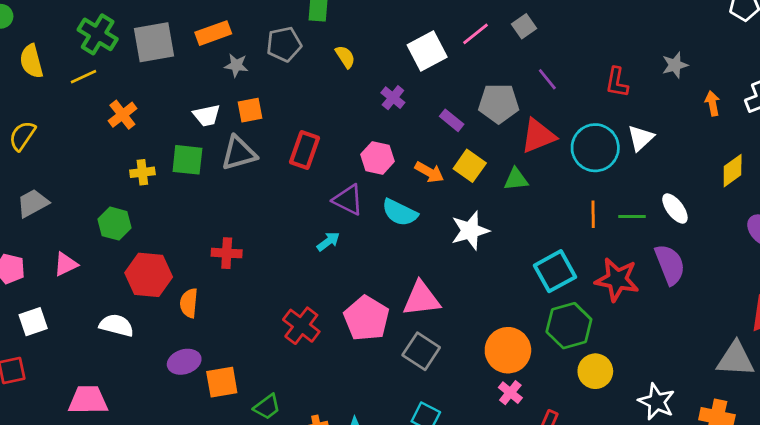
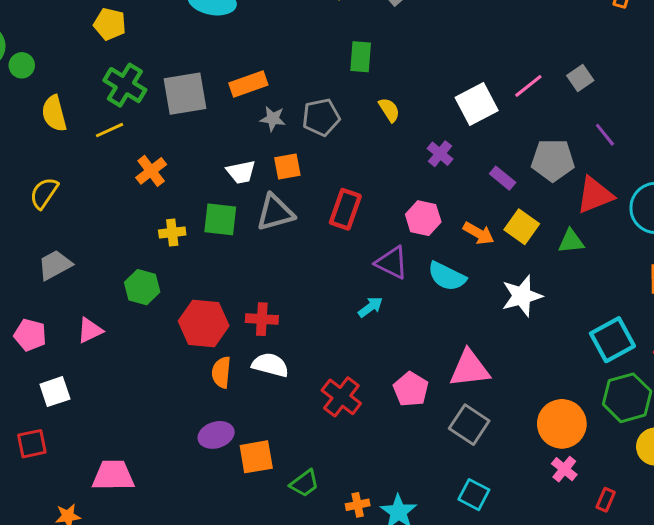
gray pentagon: (284, 44) -> (321, 117), moved
red hexagon: (149, 275) -> (204, 323), moved
pink pentagon: (366, 318) -> (411, 389), size x0.7
white semicircle: (116, 325) -> (270, 365), moved

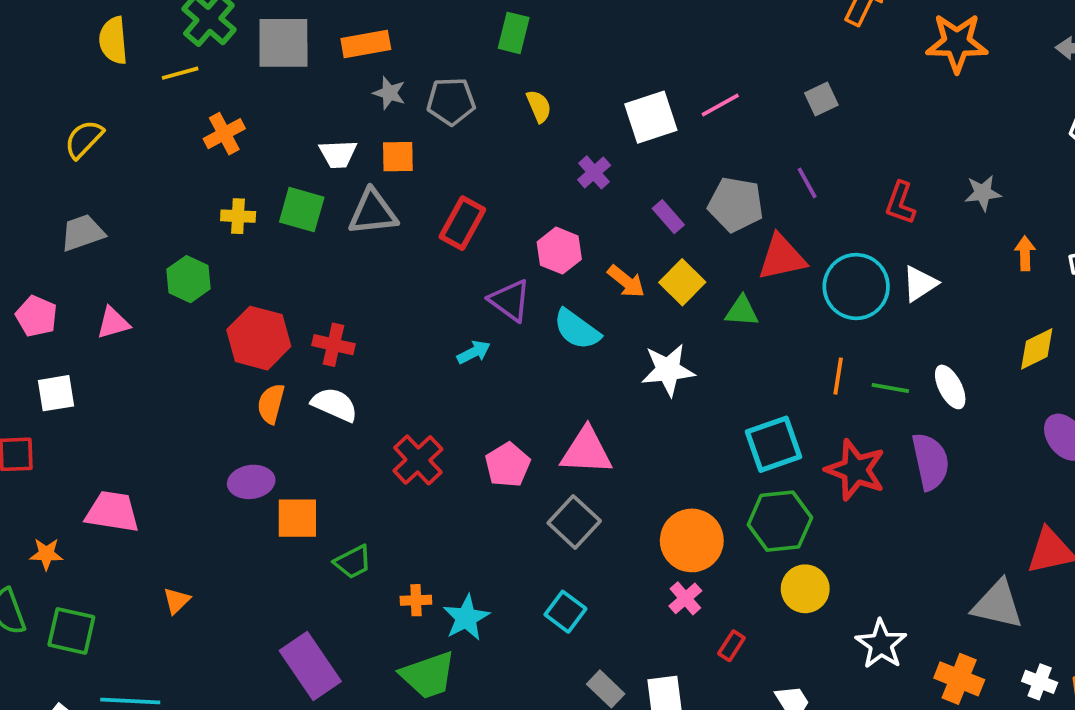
gray square: (580, 78) -> (821, 99), moved

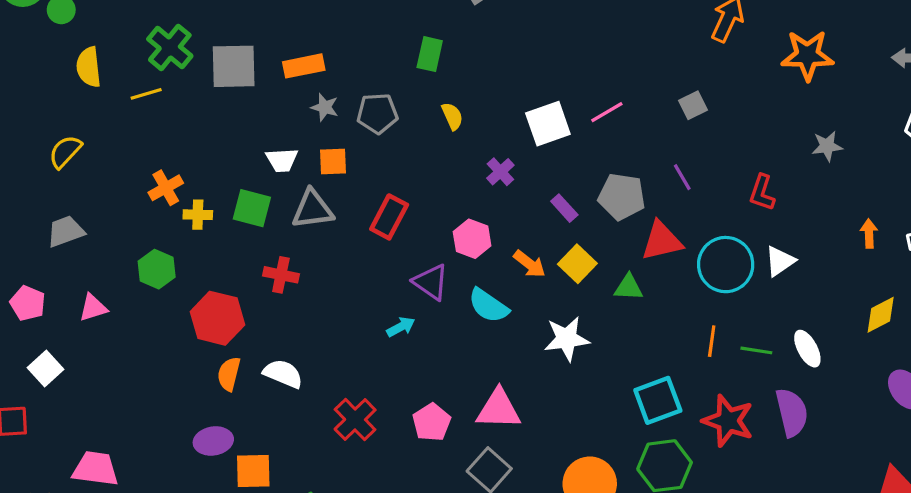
orange cross: (224, 134) -> (166, 188), moved
gray star: (983, 193) -> (827, 146), moved
red cross: (333, 345) -> (281, 275), moved
white square: (56, 393) -> (46, 369), turned -32

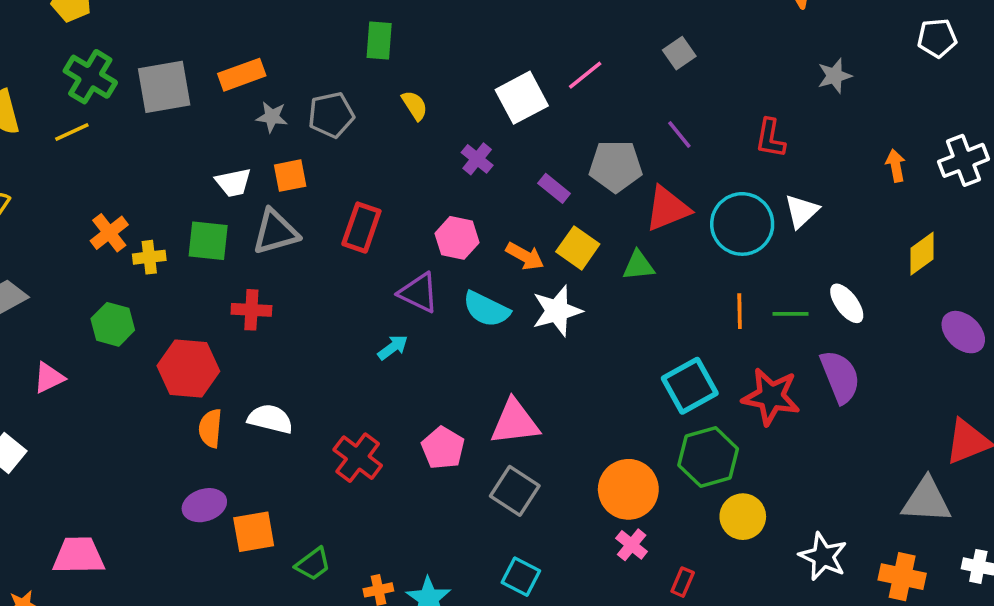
white star: (567, 339) -> (557, 311), moved

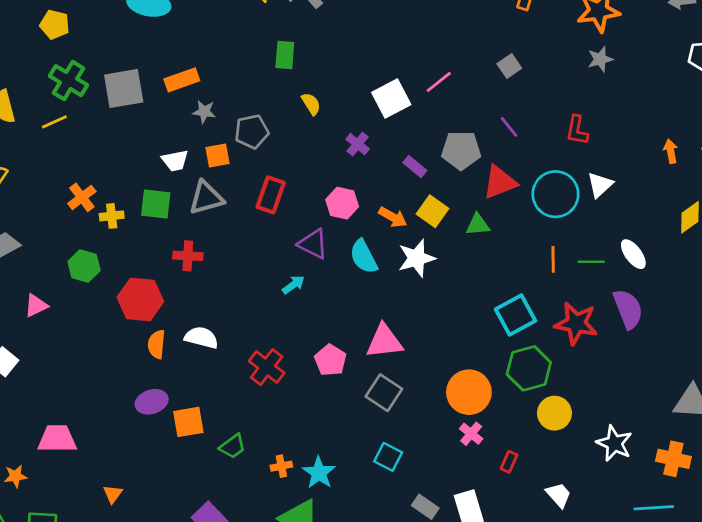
gray star: (835, 76) -> (600, 59), moved
gray pentagon: (331, 115) -> (252, 132), moved
cyan semicircle: (486, 309) -> (364, 257), turned 36

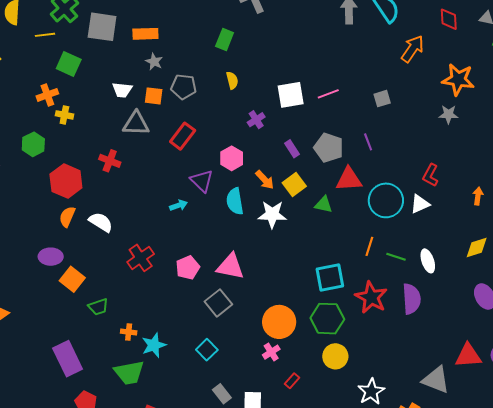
red L-shape: (577, 130) -> (431, 175), moved
green square: (156, 204) -> (69, 64), moved
orange square: (188, 422) -> (72, 279), turned 30

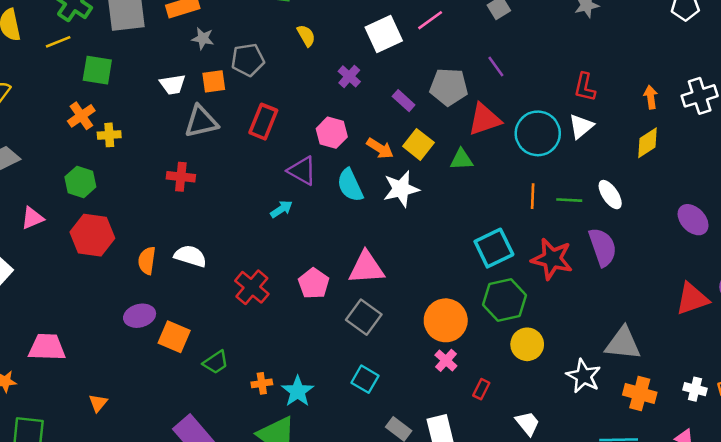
red hexagon: (66, 181) -> (92, 235), moved
yellow diamond: (477, 248) -> (648, 143), moved
gray triangle: (436, 380) -> (623, 343), moved

